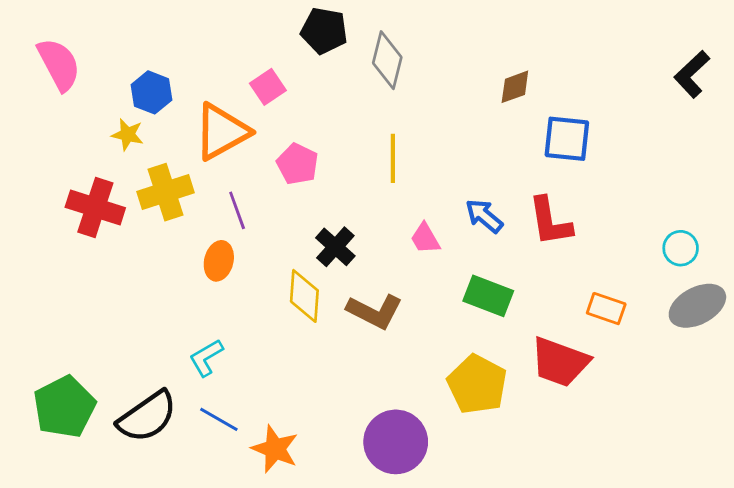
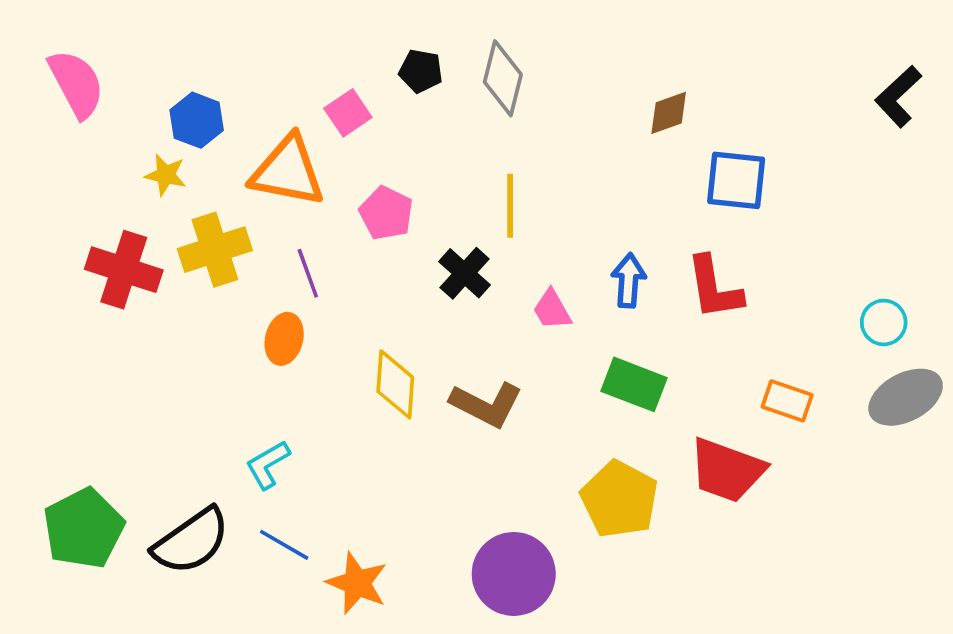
black pentagon: (324, 31) -> (421, 71), moved, size x0.7
orange triangle: (222, 132) -> (288, 171), turned 40
blue arrow: (484, 216) -> (629, 281), turned 54
black cross: (335, 247) -> (465, 273), moved

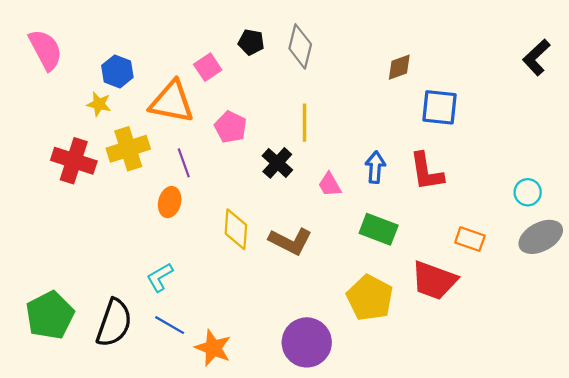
black semicircle: (191, 541) -> (114, 323), turned -36

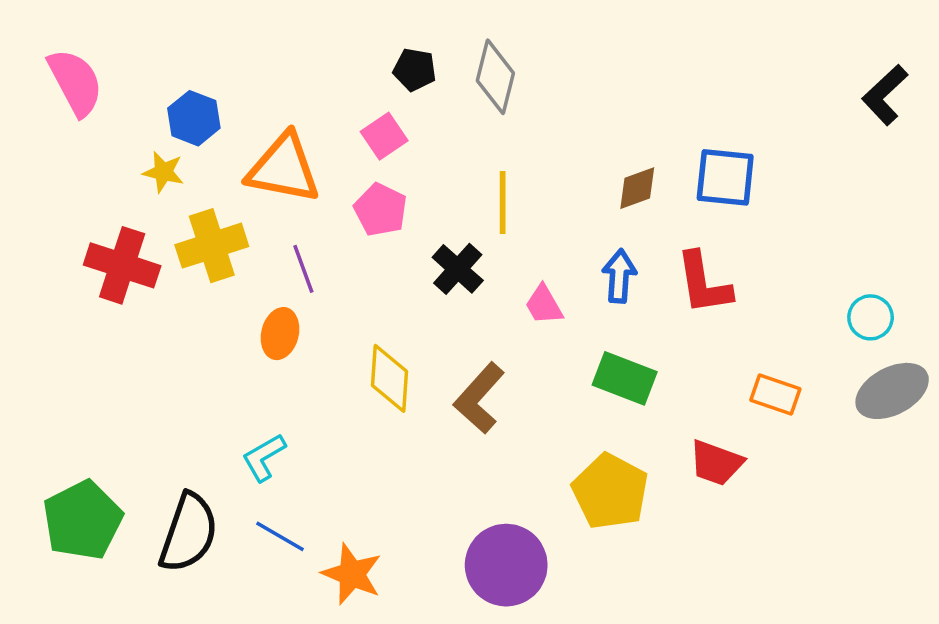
pink square: (208, 67) -> (384, 136), moved
brown diamond: (399, 67) -> (637, 188), moved
brown L-shape: (290, 241) -> (479, 398), turned 105
red trapezoid: (434, 280) -> (716, 463), size x0.7

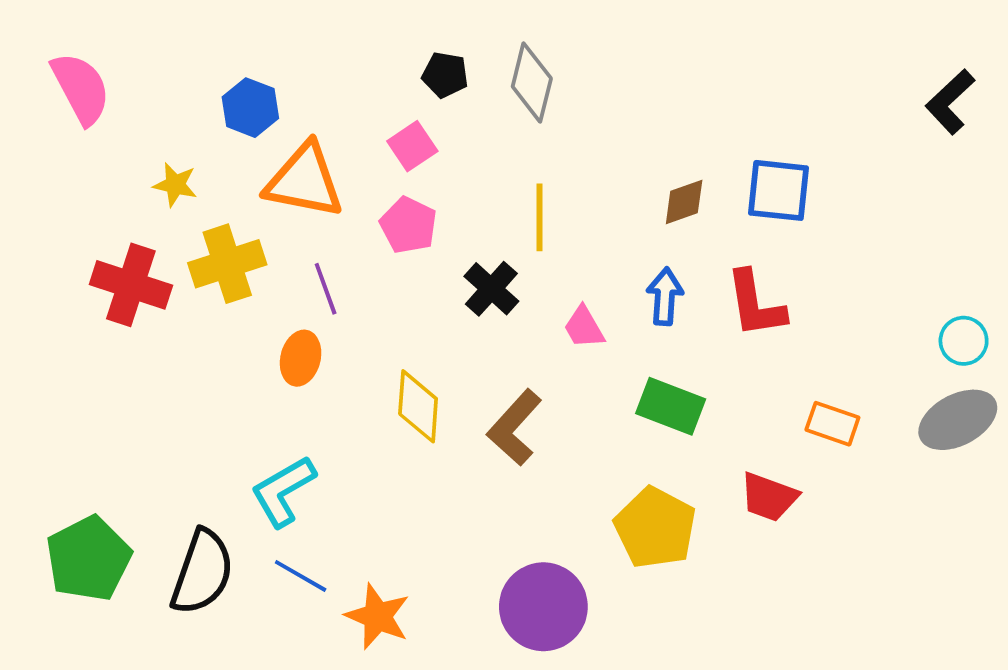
blue hexagon: (194, 118) -> (250, 108), moved
cyan circle: (871, 317) -> (964, 341), moved
cyan L-shape: (264, 457) -> (283, 491), size x1.4

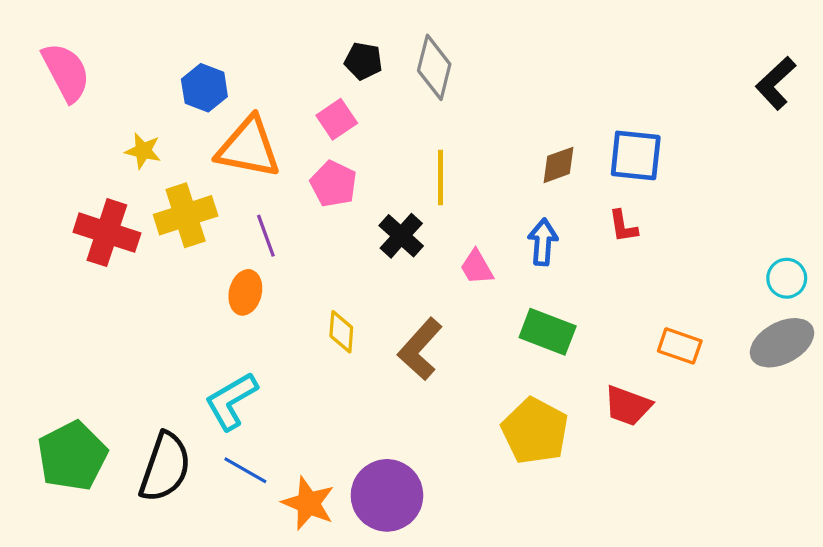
red L-shape: (755, 304) -> (623, 226), moved, size x0.6
yellow diamond: (418, 406) -> (341, 332), size x0.7
purple circle: (543, 607) -> (387, 495), moved

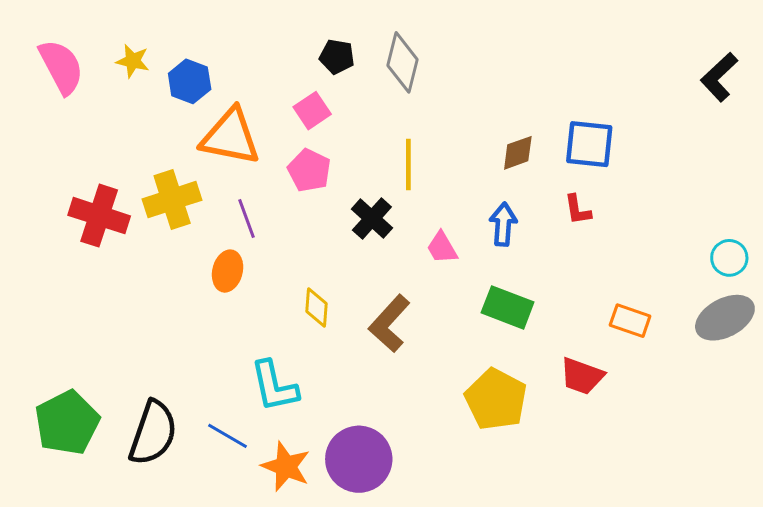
yellow star: (143, 151) -> (133, 61), moved
cyan L-shape: (231, 401) -> (274, 386), moved, turned -72

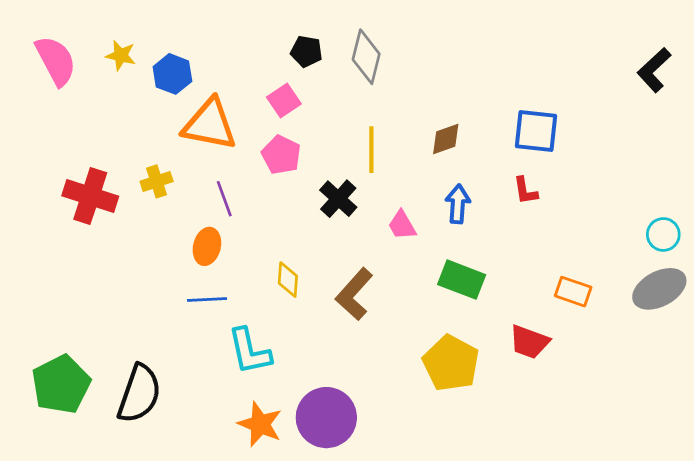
brown diamond: (518, 153) -> (446, 139), moved
yellow cross: (172, 200) -> (157, 181), size x0.6
blue line: (228, 436) -> (207, 299), moved, turned -33

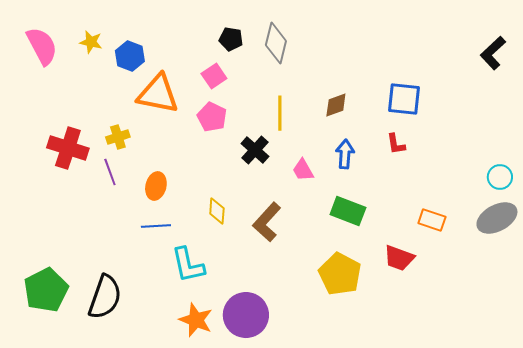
purple line: (224, 199) -> (110, 172), moved

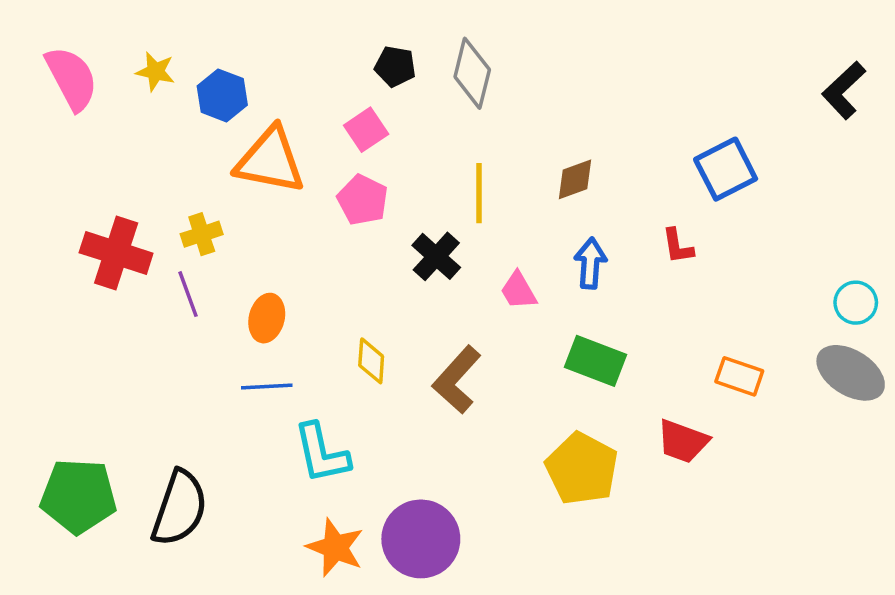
blue square: (404, 99) -> (726, 169), moved, turned -33
gray ellipse: (497, 218) -> (851, 373), turned 60
green pentagon: (46, 290) -> (78, 496), turned 30

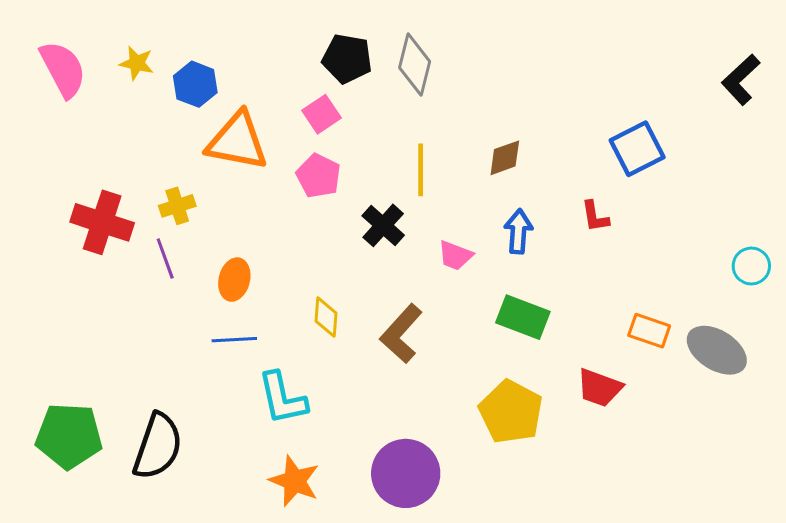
black pentagon: (395, 66) -> (347, 59), size x1.4
pink trapezoid: (518, 291) -> (455, 255), turned -39
gray ellipse: (851, 373) -> (717, 350), moved
purple circle: (421, 539) -> (406, 473), moved

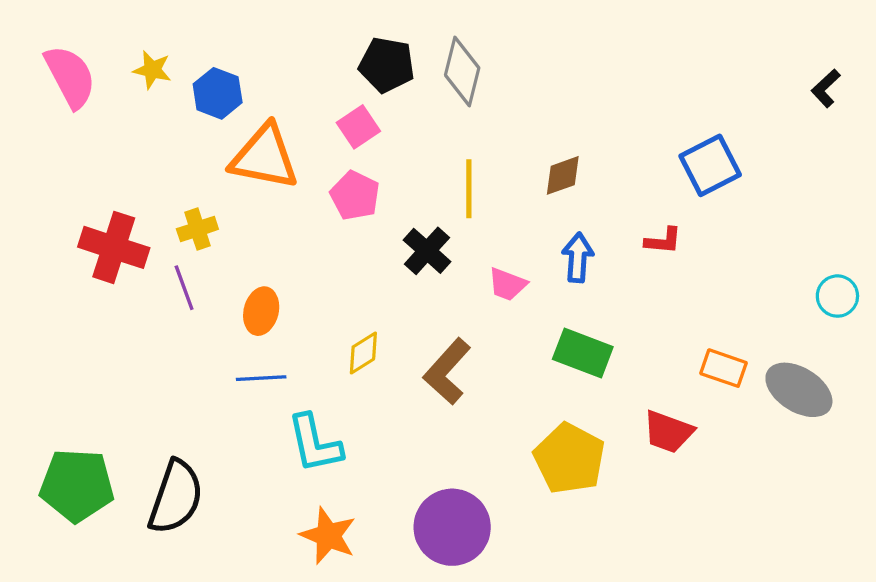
black L-shape: (741, 80) -> (826, 88), size x0.7
red L-shape: (595, 216) -> (663, 241), turned -76
yellow diamond: (326, 317) -> (363, 353), turned 54

